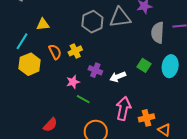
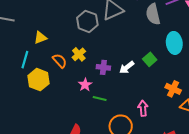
green square: (144, 65) -> (150, 59), moved, turned 32
pink arrow: (123, 108) -> (143, 108), moved, size x0.7
orange cross: (147, 118) -> (173, 89), moved, turned -35

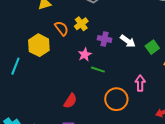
green square: (150, 59) -> (152, 47), moved
cyan line: (25, 60) -> (15, 66), moved
white arrow: (127, 67) -> (128, 41), turned -112

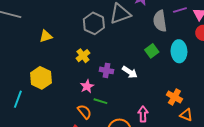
orange semicircle: (62, 28) -> (84, 112), moved
green square: (152, 47) -> (152, 51), moved

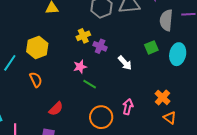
purple cross: (107, 70) -> (100, 46), moved
orange semicircle: (84, 112) -> (36, 80), moved

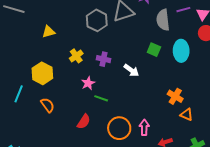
yellow cross: (83, 36) -> (76, 56), moved
green square: (151, 47) -> (154, 50), turned -32
pink arrow: (128, 107) -> (144, 127), moved
red semicircle: (56, 109) -> (84, 122), moved

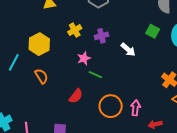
purple cross: (104, 59) -> (102, 36), turned -32

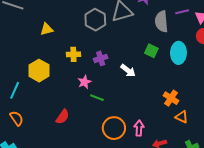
yellow cross: (75, 30) -> (73, 54), turned 32
orange semicircle: (41, 76) -> (17, 118), moved
red semicircle: (76, 96) -> (63, 117), moved

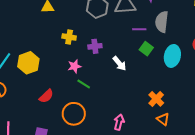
purple line: (182, 12) -> (139, 29), moved
yellow hexagon: (39, 71) -> (28, 63), moved
orange circle: (114, 128) -> (74, 114), moved

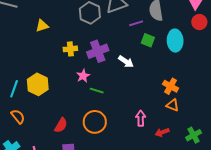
purple cross: (95, 46) -> (98, 51), size x1.5
red semicircle: (46, 96) -> (61, 125), moved
orange triangle: (163, 119) -> (172, 105), moved

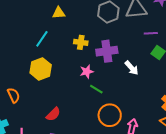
cyan line: (14, 89) -> (42, 39), moved
orange circle: (95, 122) -> (110, 115), moved

